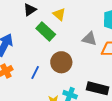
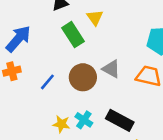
gray triangle: (89, 39) -> (111, 69), moved

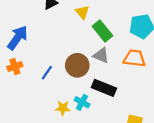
green rectangle: (73, 35) -> (102, 31), moved
black rectangle: (120, 120) -> (104, 88), moved

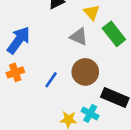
gray triangle: (101, 55) -> (79, 37), moved

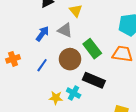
green rectangle: (114, 34) -> (92, 49), moved
blue arrow: (19, 40) -> (42, 34), moved, size x0.7

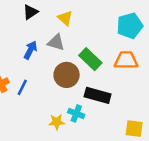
blue line: (42, 65) -> (22, 87), moved

